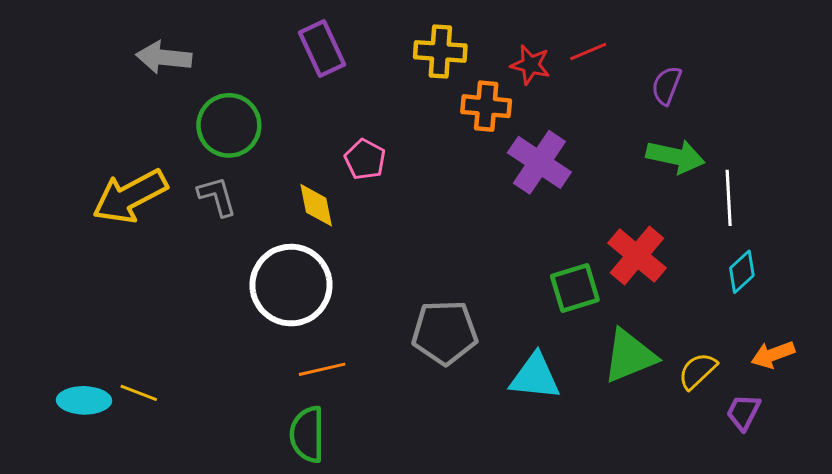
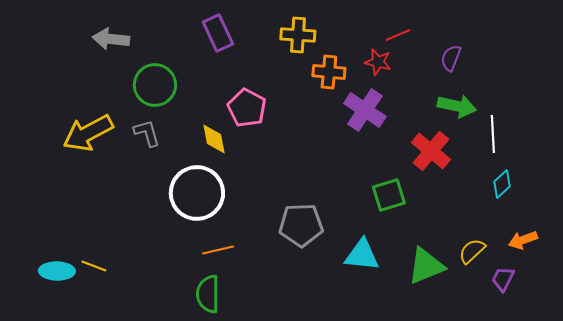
red star: (531, 65) -> (378, 62), moved
pink pentagon: (365, 159) -> (247, 108), size x1.4
red cross: (637, 255) -> (431, 151), moved
green triangle: (630, 356) -> (426, 266), moved

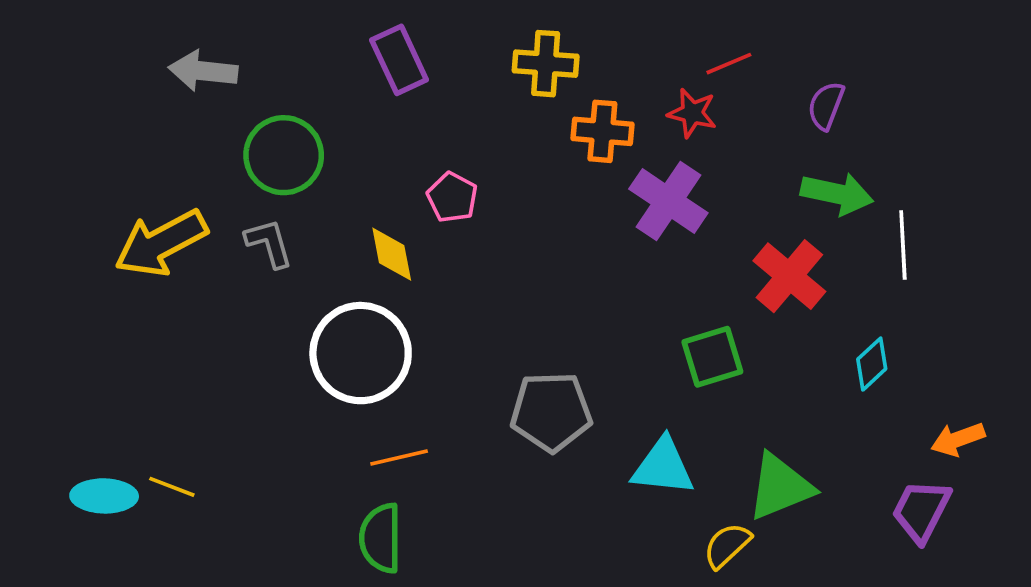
pink pentagon: (247, 108) -> (452, 197), size x0.7
cyan diamond: (502, 184) -> (872, 364), moved
yellow semicircle: (472, 251) -> (727, 545), moved
purple trapezoid: (503, 279) -> (921, 511), size x1.4

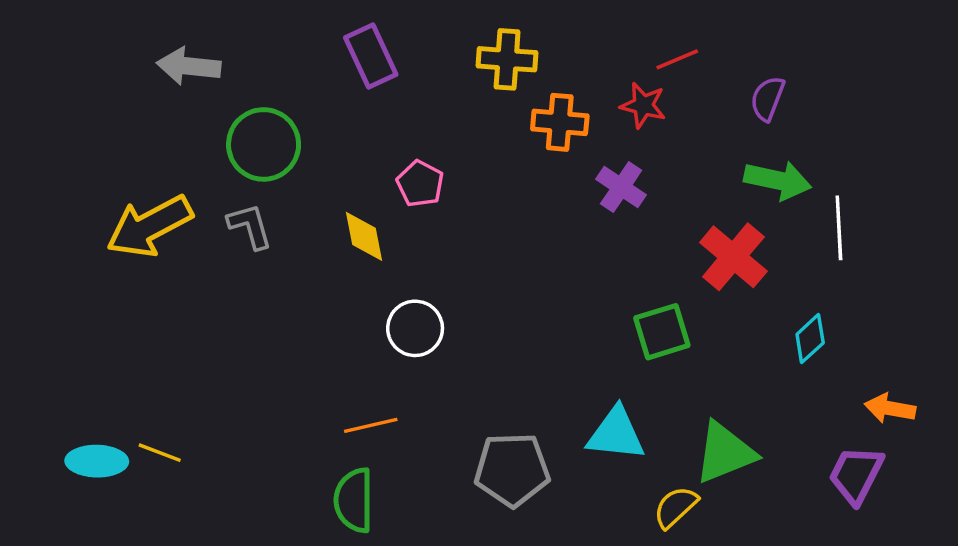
purple cross: (668, 201) -> (621, 187), size x0.7
white circle: (361, 353) -> (415, 328), moved, size x0.6
gray pentagon: (551, 412) -> (512, 470), moved
orange arrow: (958, 439) -> (890, 408), turned 30

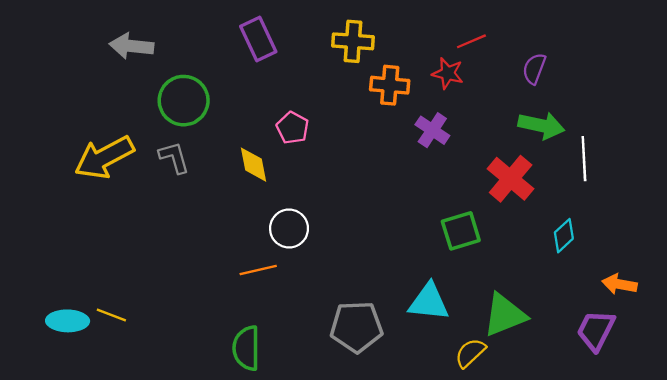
orange line: (371, 425) -> (258, 270), moved

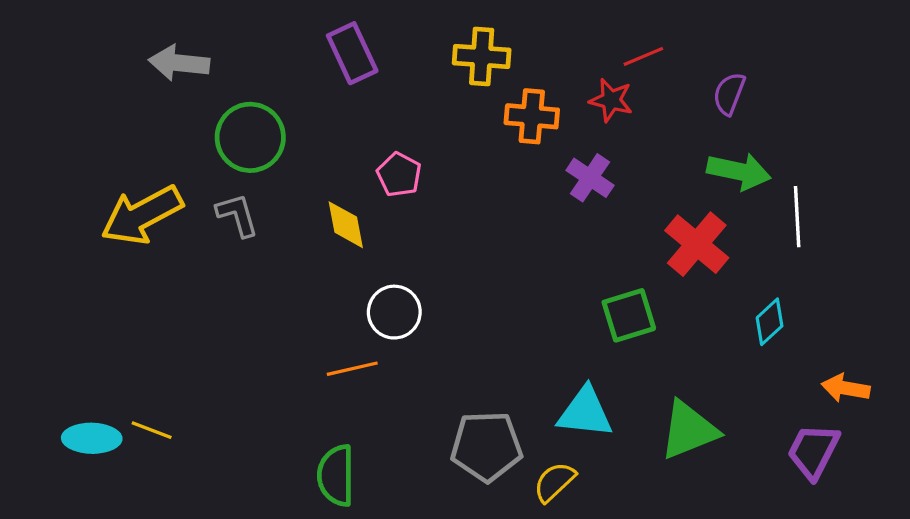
yellow semicircle: (470, 353) -> (554, 482), moved

